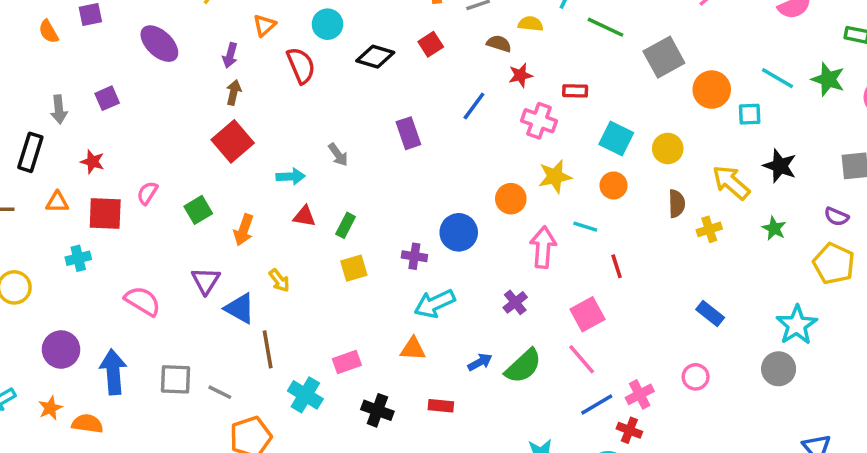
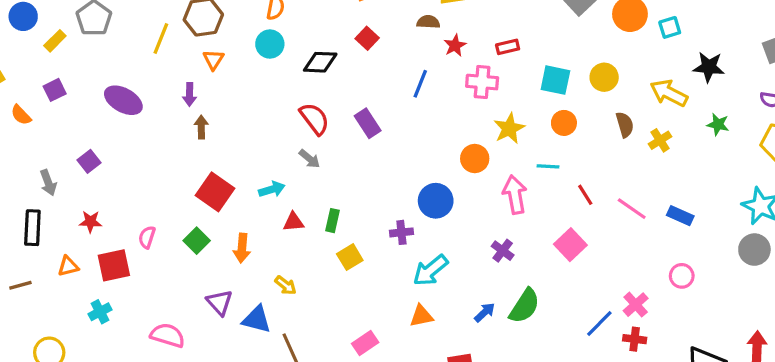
red semicircle: (301, 65) -> (315, 119), moved
red square: (233, 141) -> (215, 192), moved
pink line: (582, 359) -> (632, 209), moved

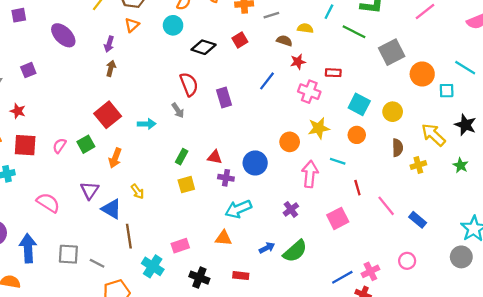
red triangle: (293, 222) -> (215, 157), moved
pink semicircle: (147, 237) -> (59, 146), moved

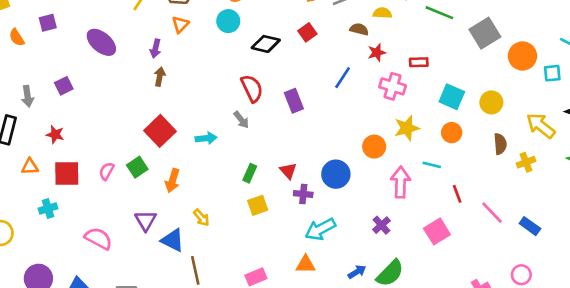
red triangle: (215, 157) -> (288, 171), turned 42

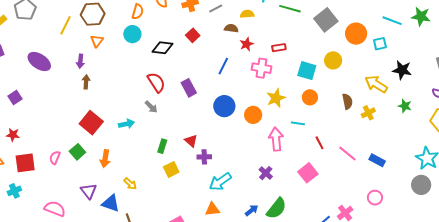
yellow circle: (491, 102) -> (333, 60), moved
blue circle: (336, 174) -> (224, 106), moved

